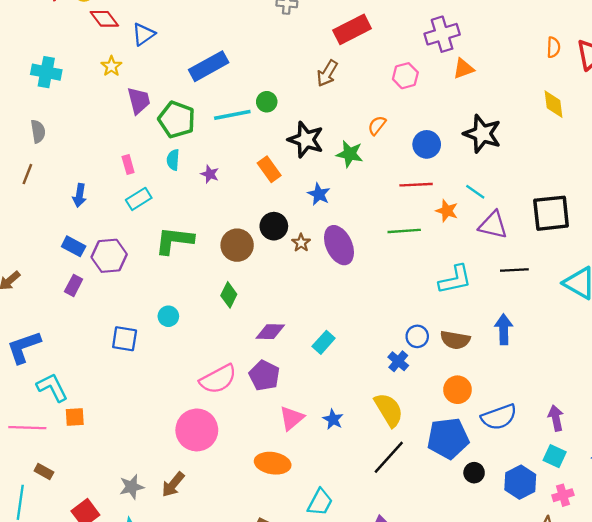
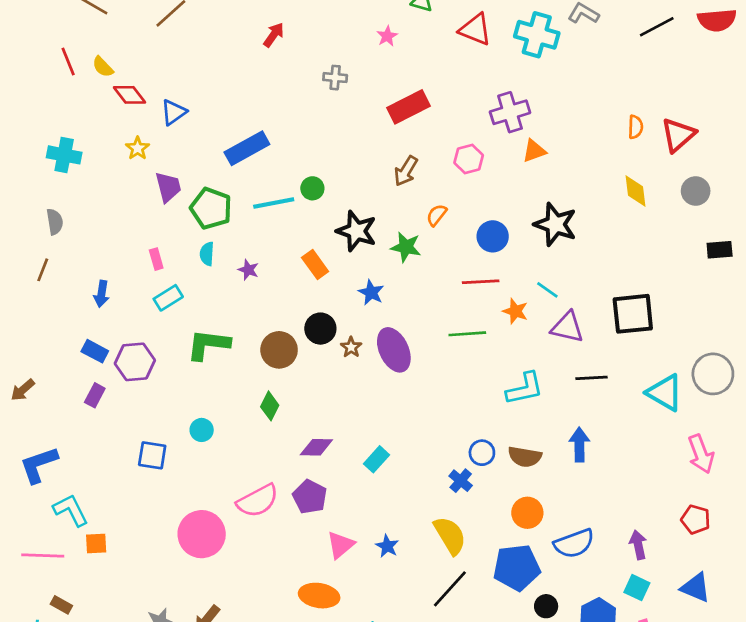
brown arrow: (327, 73) -> (406, 171), moved
pink circle: (197, 430) -> (202, 534), moved

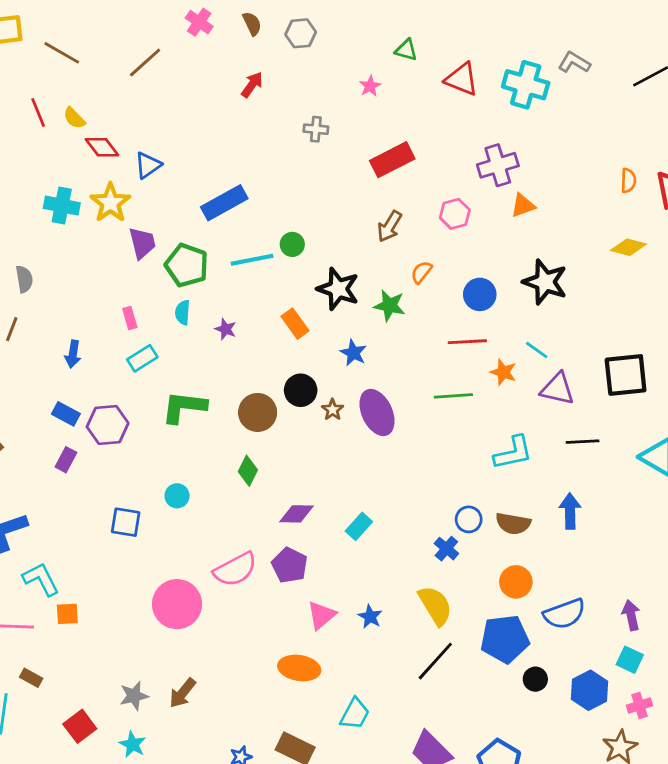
yellow star: (138, 148) -> (110, 203), size x1.6
cyan cross: (64, 155) -> (62, 206), moved
yellow diamond: (636, 191) -> (628, 247), turned -68

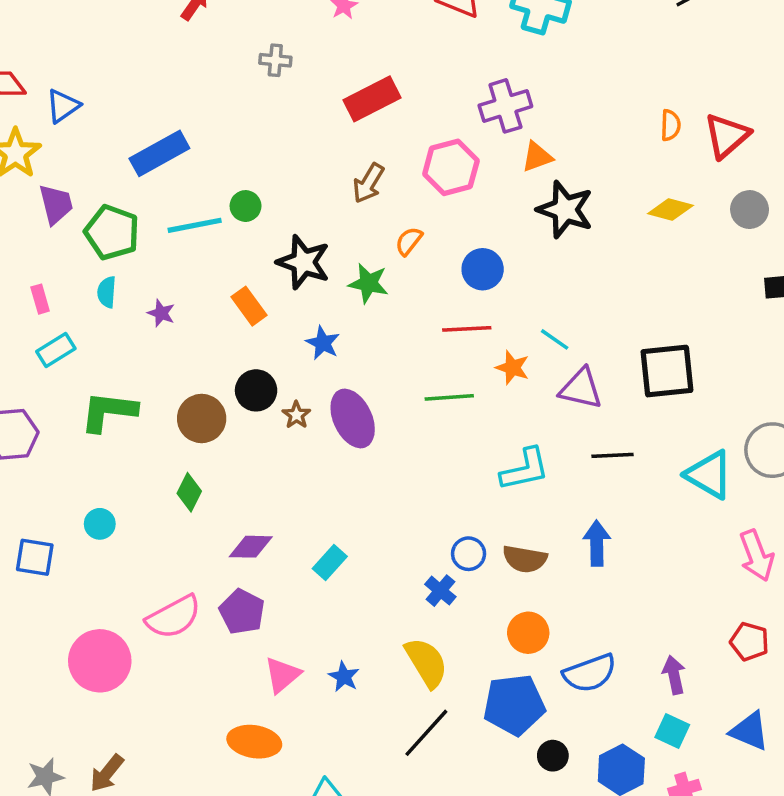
pink hexagon: (455, 214) -> (451, 167), size x1.4
black star: (545, 282) -> (565, 210), moved

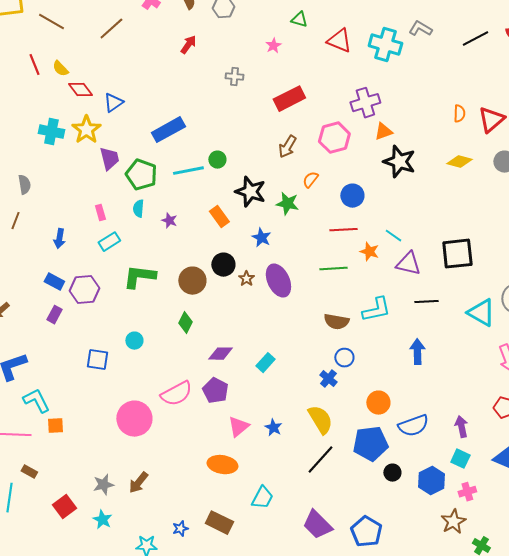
brown semicircle: (525, 559) -> (336, 322), moved

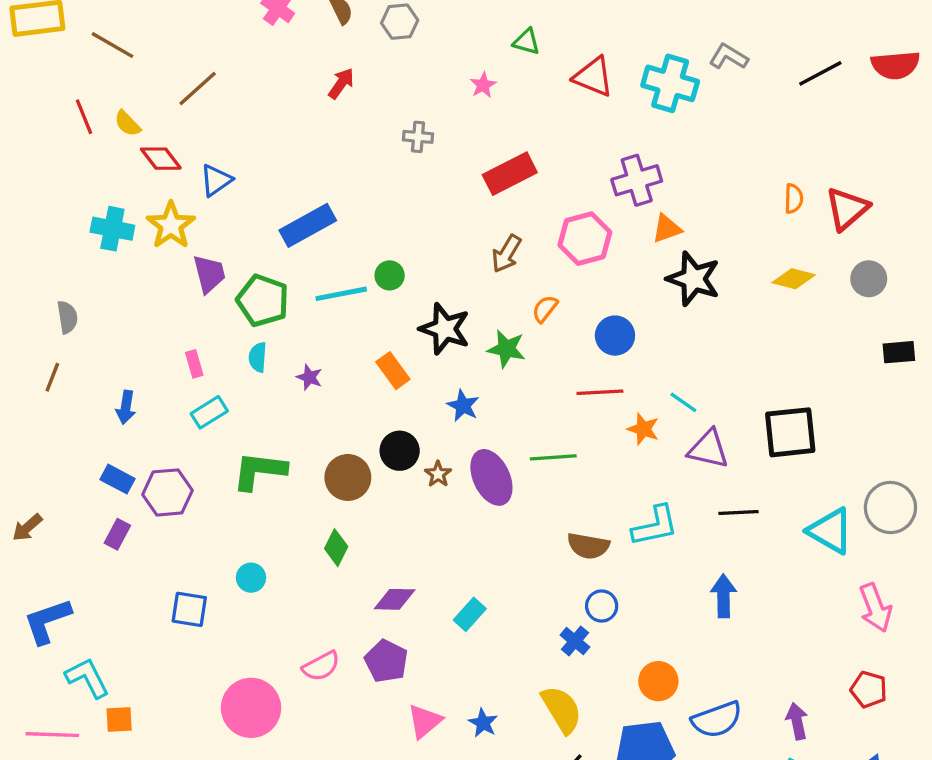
brown line: (111, 29) -> (198, 88), moved
green line: (333, 269) -> (553, 457), moved
pink semicircle: (176, 394) -> (321, 666), size x0.7

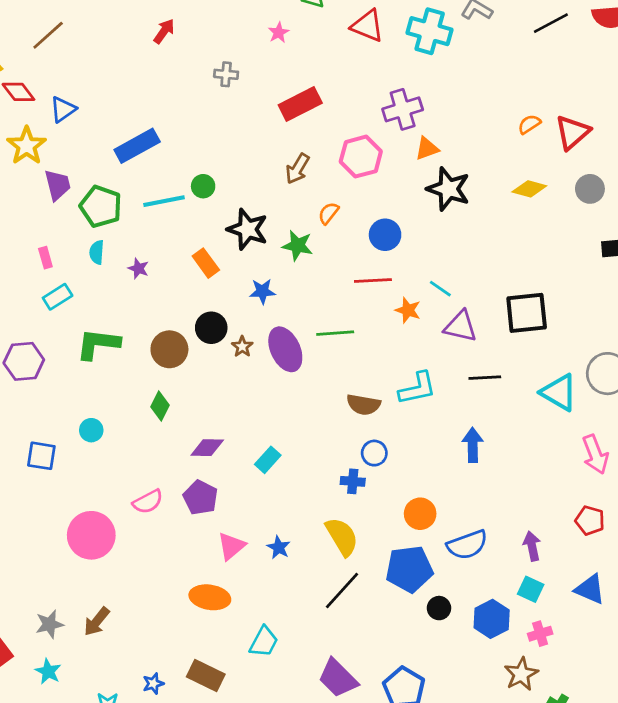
orange semicircle: (794, 199) -> (529, 124), turned -125
blue star: (463, 406) -> (262, 291), turned -30
blue cross: (575, 641) -> (353, 481), turned -35

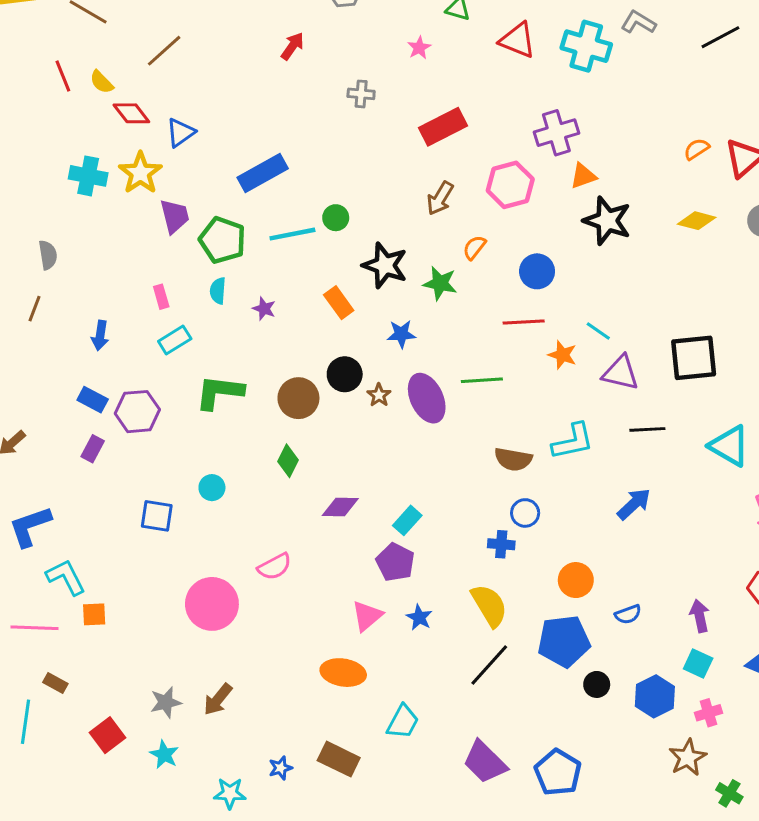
blue arrow: (473, 445) -> (634, 504), turned 48
purple pentagon: (200, 498) -> (395, 562), moved
blue semicircle: (467, 545) -> (628, 614), size x0.6

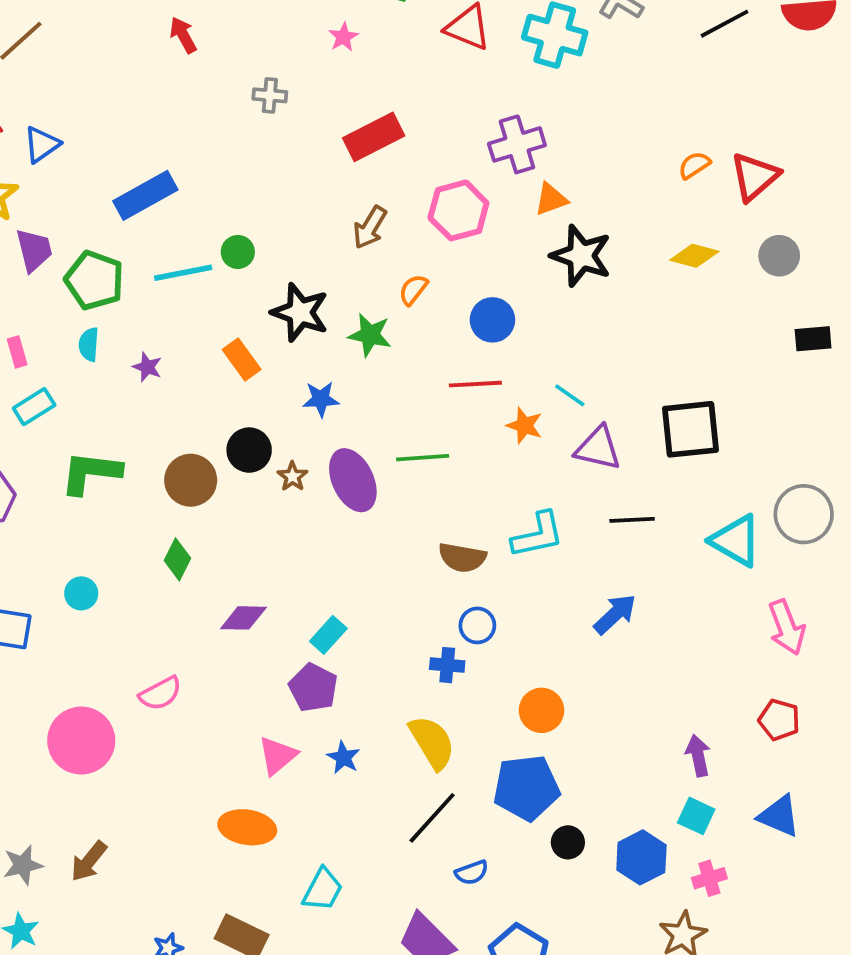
red arrow: (292, 46) -> (183, 35), turned -64
blue semicircle: (628, 614) -> (472, 873), moved

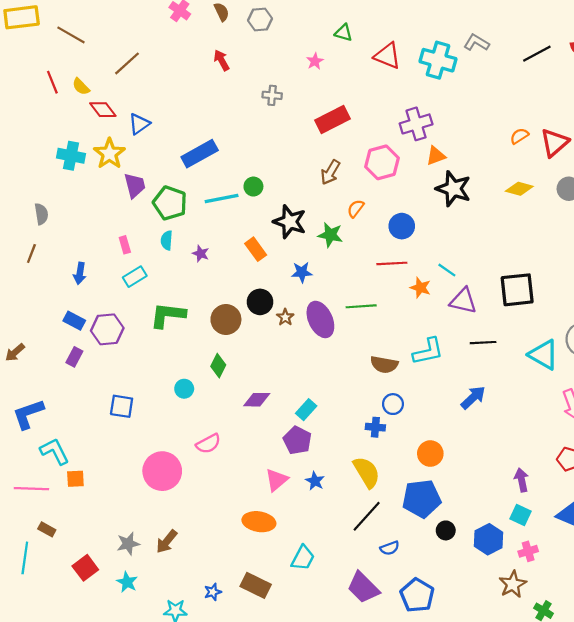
cyan circle: (81, 593) -> (184, 389), moved

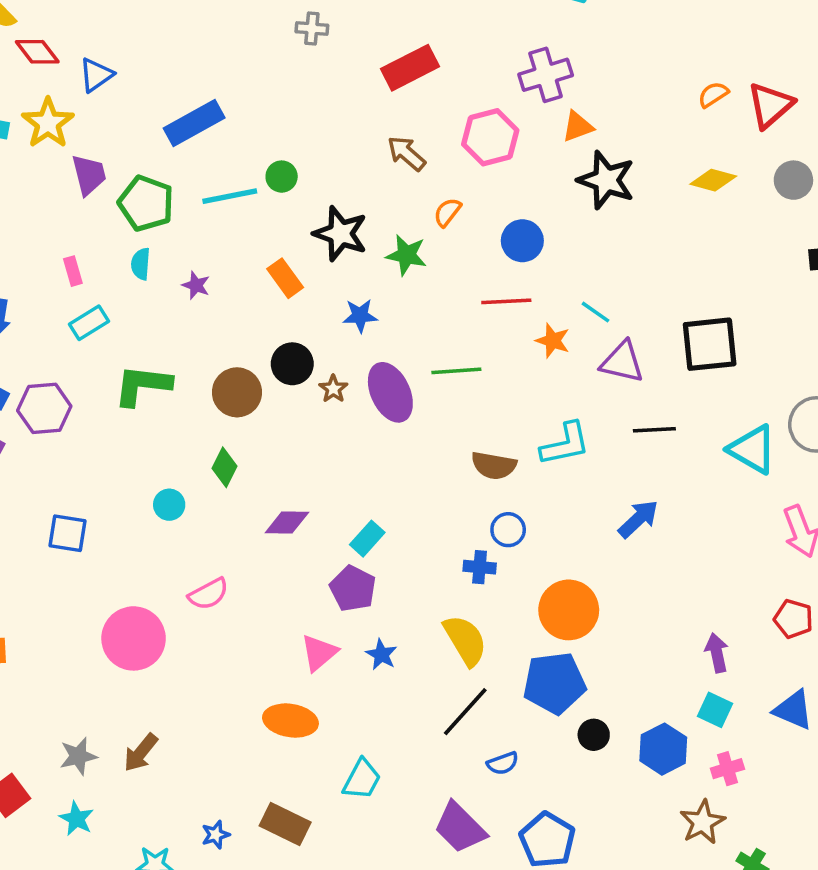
brown arrow: (330, 172) -> (406, 153), turned 100
orange circle: (430, 454) -> (569, 610), size x1.4

